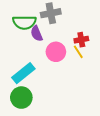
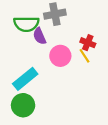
red cross: (81, 40) -> (88, 43), turned 32

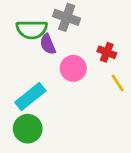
gray cross: (55, 14) -> (67, 17), turned 30
yellow line: (85, 56) -> (118, 83), moved

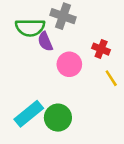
cyan rectangle: (30, 97) -> (29, 114), moved
green circle: (28, 129) -> (58, 118), moved

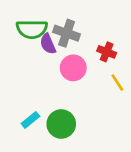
gray cross: (63, 16) -> (67, 33), moved
cyan rectangle: (29, 114) -> (30, 120), size x0.6

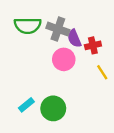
purple semicircle: (48, 44) -> (74, 38), moved
red cross: (107, 52) -> (93, 45), turned -35

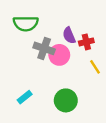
gray cross: (58, 29) -> (44, 48), moved
green circle: (53, 108) -> (66, 100), moved

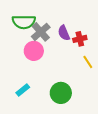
gray cross: (44, 48) -> (41, 32), moved, turned 30
pink circle: (59, 55) -> (34, 51), moved

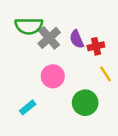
pink circle: (34, 51) -> (53, 76), moved
green circle: (61, 93) -> (85, 103), moved

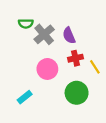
green semicircle: (29, 26) -> (26, 24), size x0.6
red cross: (96, 46) -> (75, 58), moved

